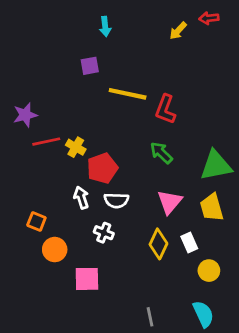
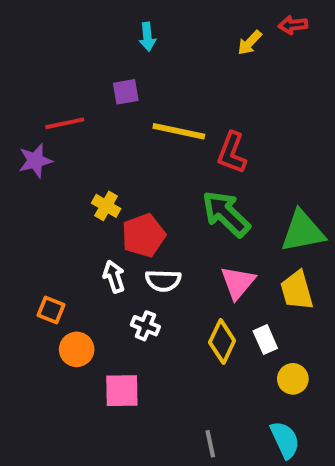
red line: (46, 142) -> (65, 123), moved
green arrow: (161, 153) -> (226, 214), size x1.5

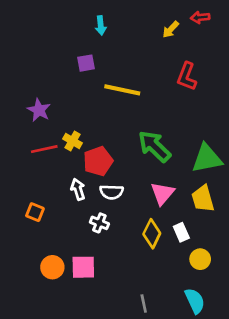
red line: (65, 123) -> (44, 149), moved
red L-shape: (232, 153) -> (187, 76), moved
purple star: (35, 161) -> (39, 110), moved, turned -30
orange circle: (77, 349) -> (52, 267), moved

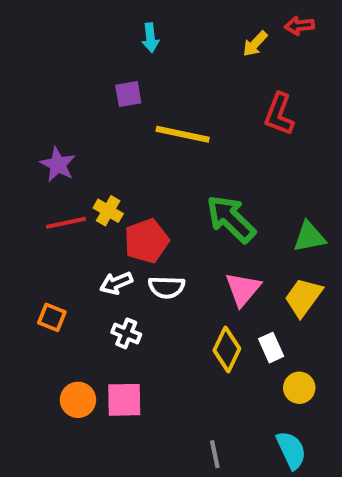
green triangle: (207, 158) -> (309, 237), size x0.7
white arrow: (78, 189) -> (116, 283), turned -95
yellow trapezoid: (203, 199) -> (303, 297), turned 52
white cross: (99, 223) -> (126, 333), moved

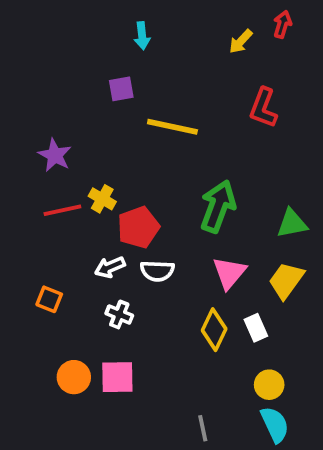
red arrow: (299, 26) -> (282, 24), turned 112
green arrow: (231, 219) -> (218, 206), turned 66
yellow circle: (299, 388) -> (269, 385), moved

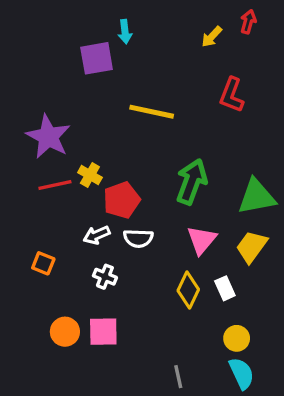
purple square: (121, 89) -> (97, 58), moved, size x1.5
purple star: (55, 155) -> (48, 137), size x1.5
green triangle: (292, 223) -> (257, 197), size x1.4

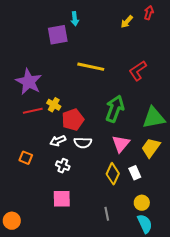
red L-shape: (232, 95) -> (138, 71), moved, turned 35
orange circle: (65, 332) -> (12, 221), moved
gray line: (178, 377) -> (107, 214), moved

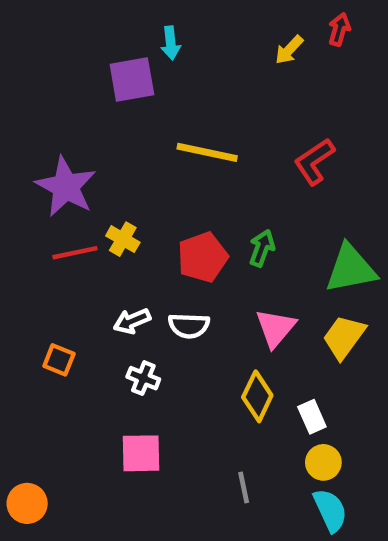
green arrow: (115, 109) -> (262, 248), size x0.6
red pentagon: (73, 120) -> (203, 257), moved
white rectangle: (135, 173) -> (312, 417), moved

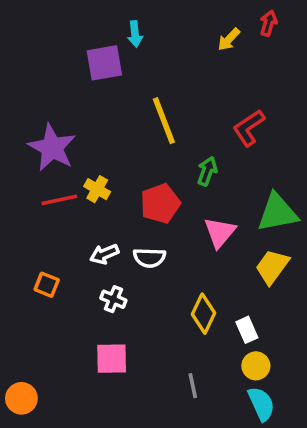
yellow line: (207, 152) -> (164, 121), turned 57
green arrow: (262, 248) -> (207, 171), moved
pink triangle: (276, 328) -> (220, 232), moved

